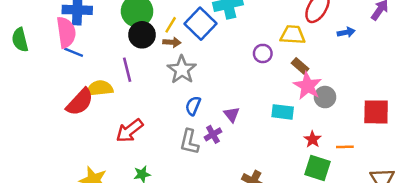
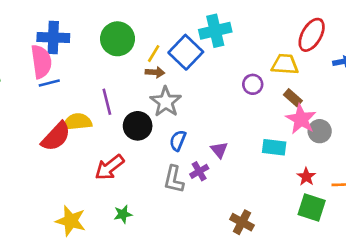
black circle: (142, 35) -> (138, 126), moved
blue line: (74, 52) -> (49, 83), turned -36

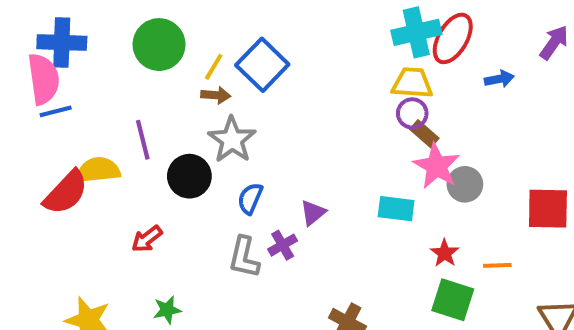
cyan cross: (215, 31) -> (416, 32), moved
purple circle: (253, 84) -> (412, 113), moved
purple triangle: (219, 150) -> (313, 213), turned 30
red arrow: (109, 167) -> (147, 239), size x0.7

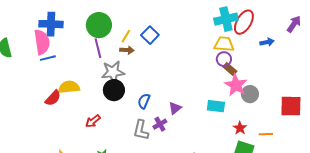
blue square: (262, 65) -> (150, 35), size x0.7
purple line: (143, 140) -> (98, 48), moved
gray star: (232, 140) -> (113, 72), moved, turned 30
red semicircle: (66, 192) -> (53, 98), size x0.7

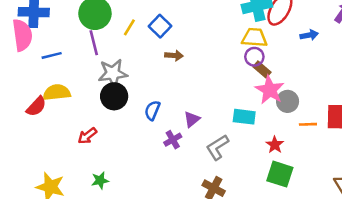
brown arrow: (127, 50) -> (174, 55), moved
blue line: (48, 58) -> (52, 55), moved
gray L-shape: (141, 130) -> (217, 147), moved, turned 45
orange line: (266, 134) -> (308, 124), moved

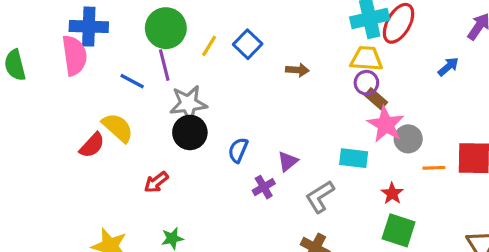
blue arrow: (309, 35) -> (448, 67), moved, turned -30
blue line: (52, 55) -> (132, 81), moved, turned 42
brown arrow: (174, 55) -> (297, 70), moved
yellow semicircle: (57, 92) -> (118, 128), turned 48

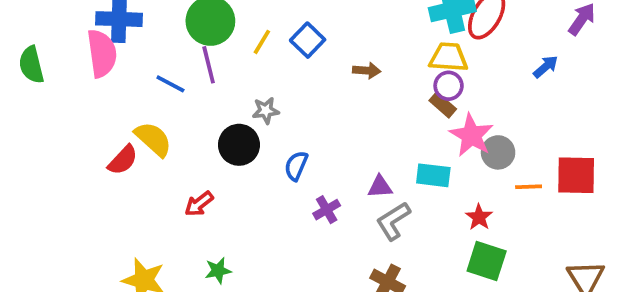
brown rectangle: (376, 99) -> (443, 105), moved
gray star: (188, 104) -> (266, 111), moved, size x0.6
purple triangle: (288, 161) -> (380, 187), moved, turned 35

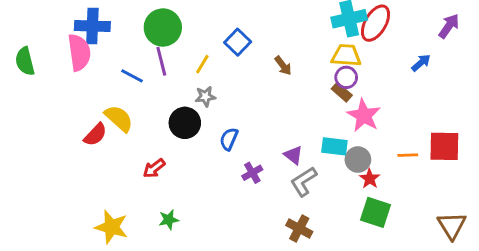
yellow line: (262, 42) -> (202, 64), moved
brown arrow: (367, 71) -> (283, 66), turned 48
gray circle: (498, 152) -> (358, 160), moved
purple triangle: (380, 187) -> (293, 155), turned 42

